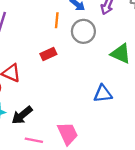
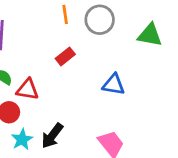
blue triangle: (103, 94) -> (114, 85), moved, turned 30

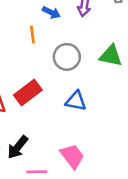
gray circle: (100, 20) -> (67, 57), moved
red rectangle: (65, 56) -> (28, 92), moved, size x1.5

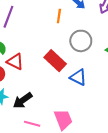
red rectangle: (28, 92) -> (55, 61), moved, turned 65

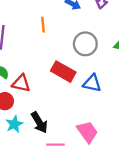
orange line: (59, 16) -> (43, 25), moved
black arrow: (23, 100) -> (39, 122), turned -72

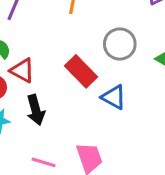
black arrow: (39, 122) -> (36, 110), moved

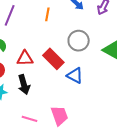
red triangle: (22, 71) -> (25, 58), moved, turned -30

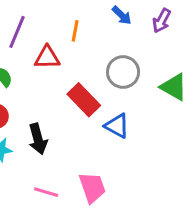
red triangle: (25, 58) -> (47, 57), moved

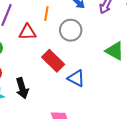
gray circle: (123, 72) -> (71, 30), moved

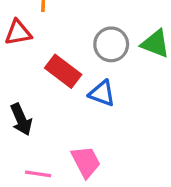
gray circle: (71, 30) -> (111, 44), moved

